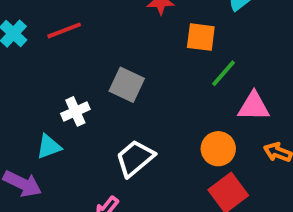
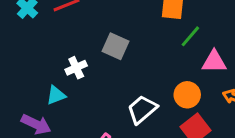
white trapezoid: (135, 158) -> (142, 109), moved

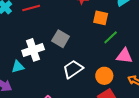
white cross: (76, 68) -> (33, 50), size x1.5
white trapezoid: (142, 109) -> (73, 69), moved

